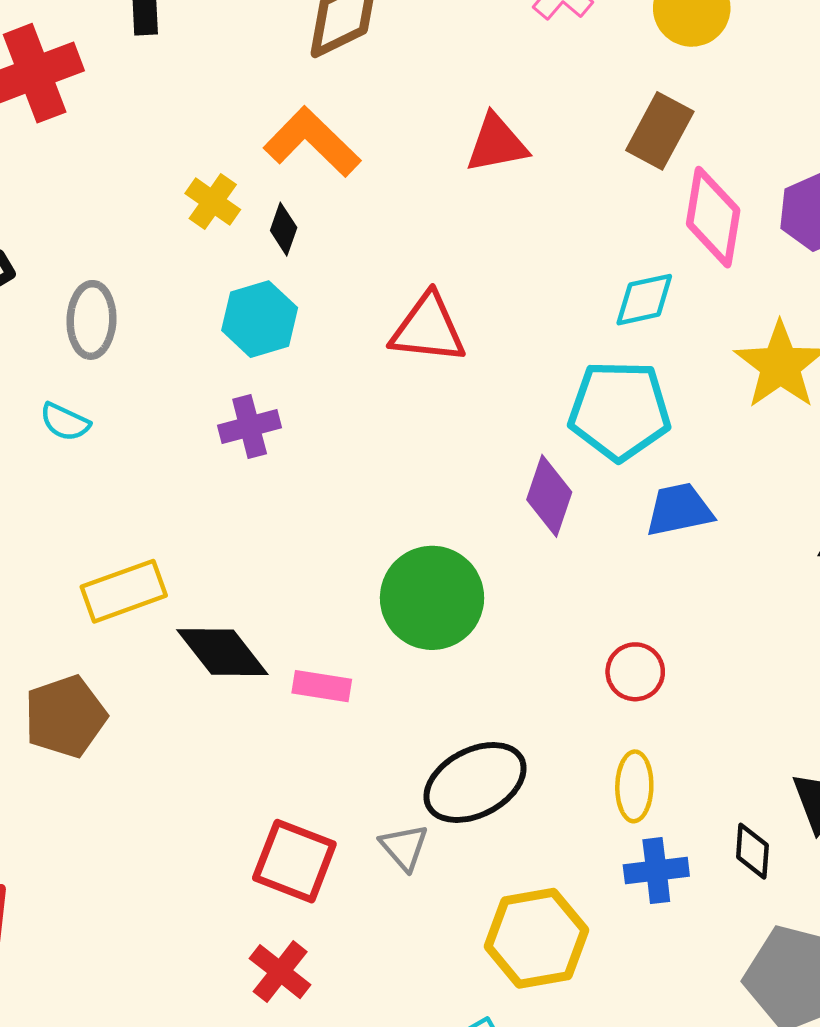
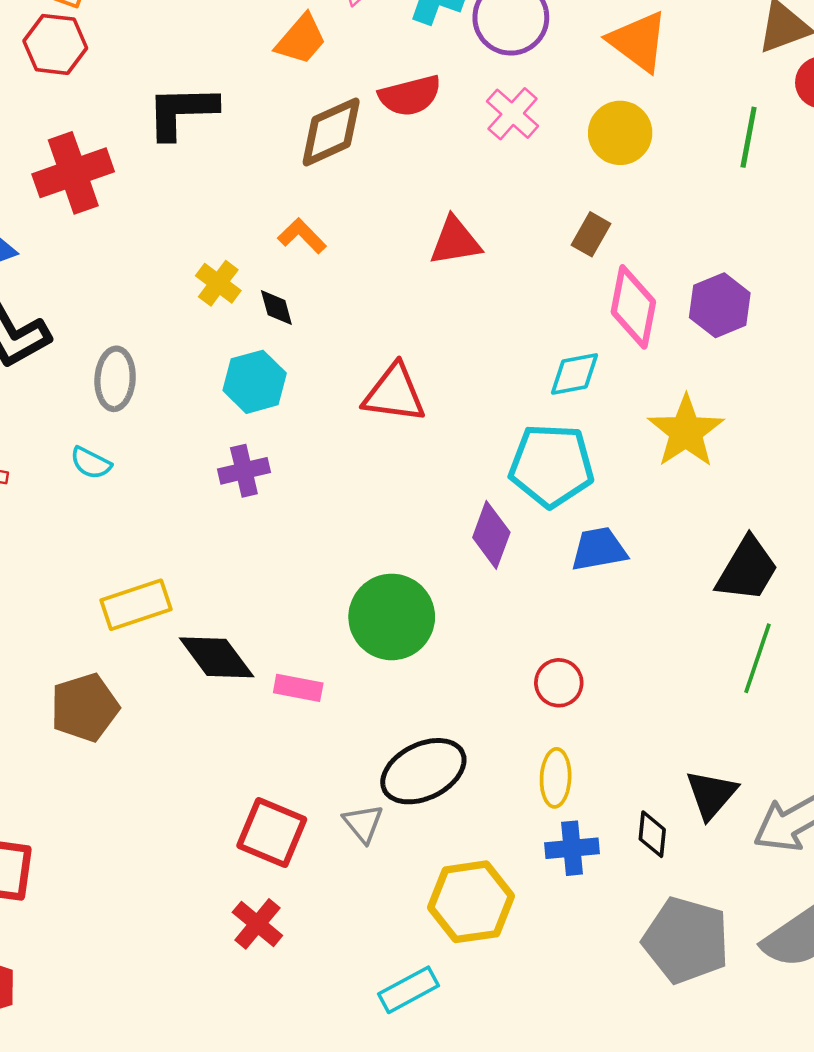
brown rectangle: (660, 131) -> (591, 234), size x0.7
orange L-shape: (312, 142) -> (302, 236), size x0.6
black diamond: (284, 229) -> (276, 308), turned -36

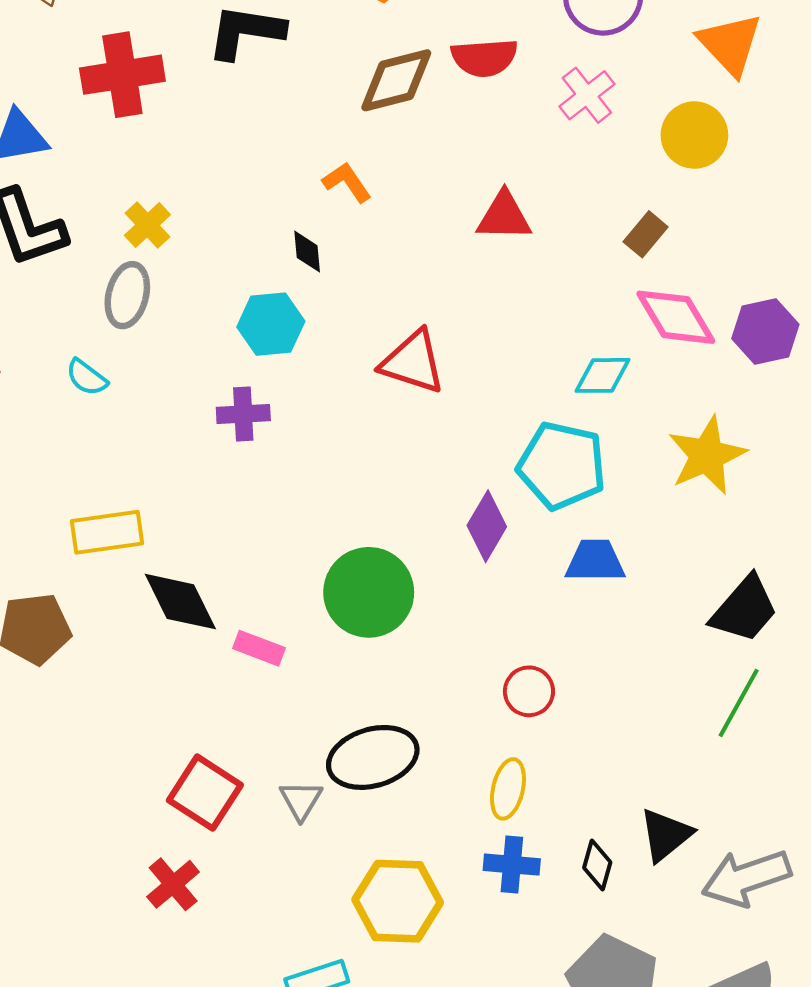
yellow cross: (218, 283) -> (147, 225), moved
pink diamond: (633, 307) -> (676, 317), turned -52

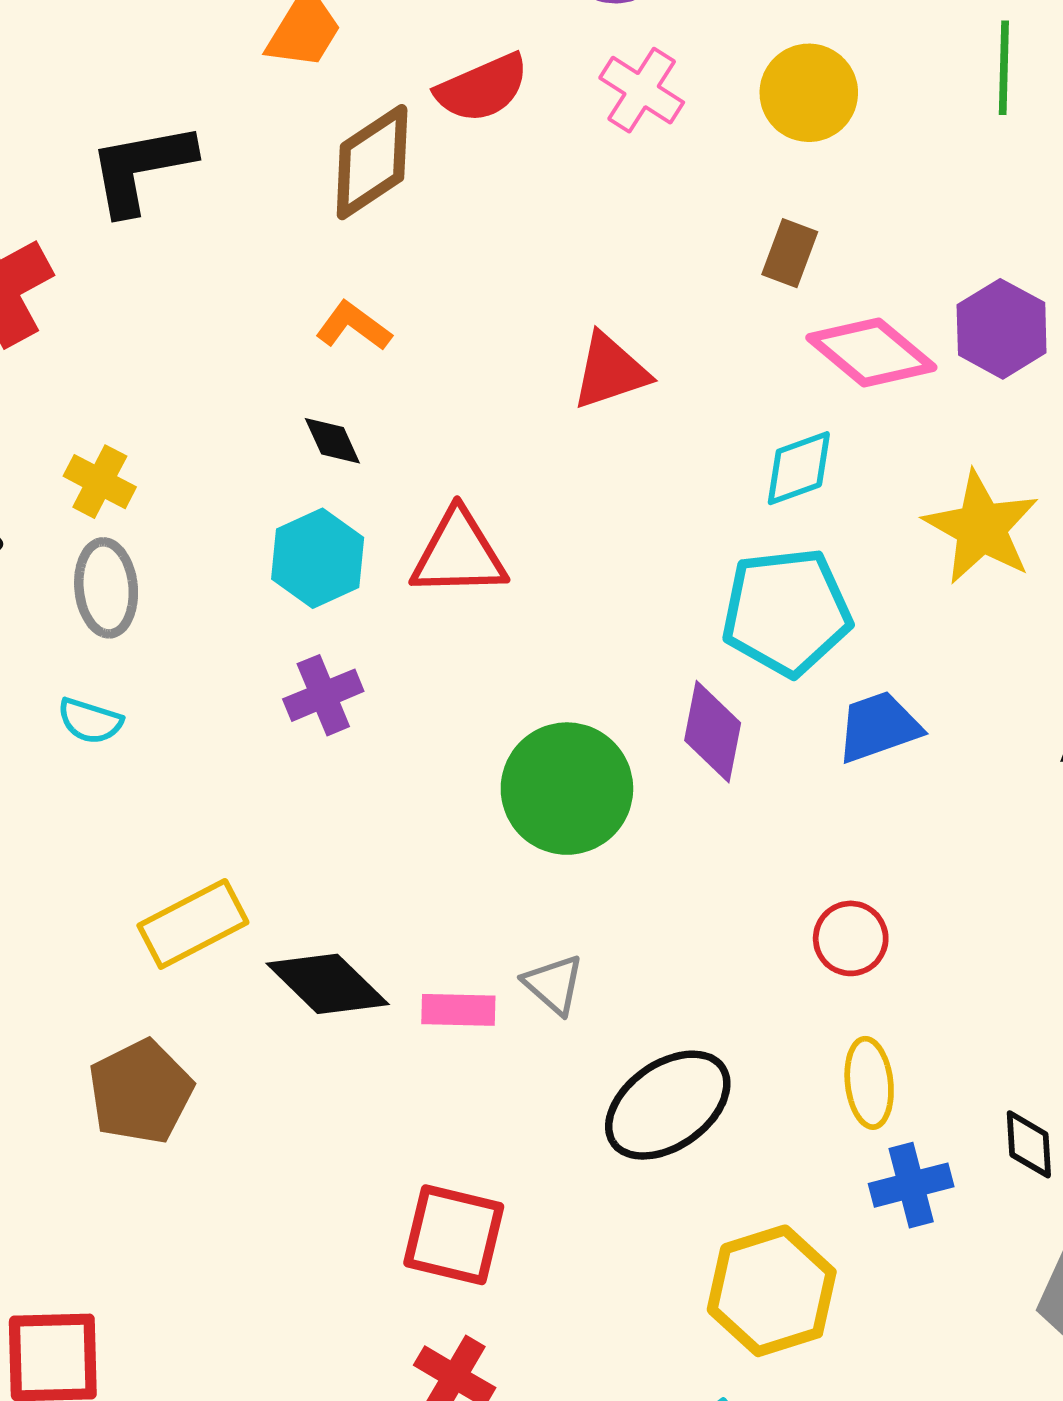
red triangle: (504, 216) -> (610, 371), moved
red triangle: (413, 362) -> (459, 554), moved
green circle: (369, 592) -> (567, 789), moved
gray triangle: (301, 800) -> (554, 984), moved

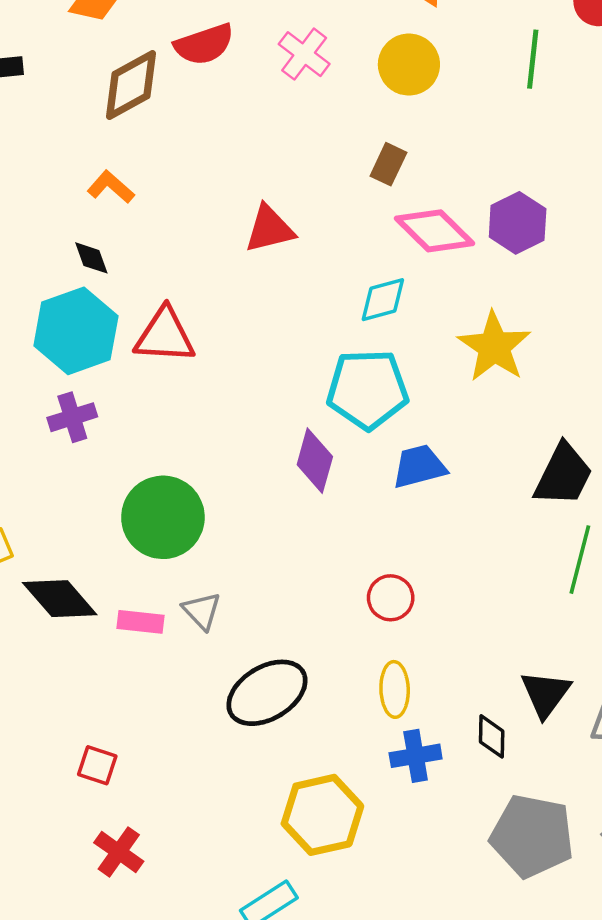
cyan hexagon: (318, 558) -> (76, 331), size x1.4
green circle: (567, 789) -> (163, 517), moved
red square: (454, 1235) -> (97, 765), moved, size x0.6

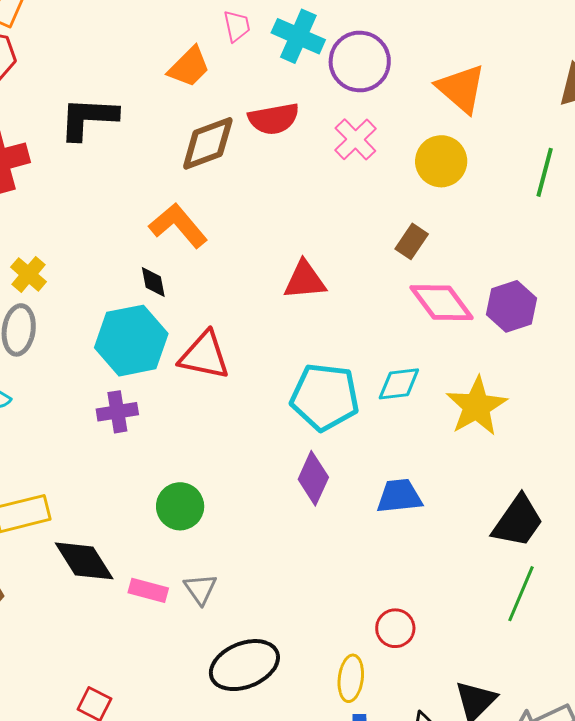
orange L-shape: (111, 187) -> (178, 226), size x1.5
cyan diamond: (383, 300) -> (399, 384), moved
cyan pentagon: (368, 389) -> (325, 397), moved
green circle: (163, 517) -> (180, 506), size x0.7
red circle: (391, 598) -> (395, 628), moved

